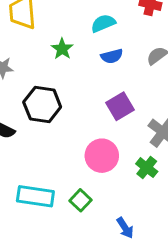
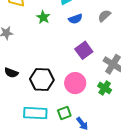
black hexagon: (42, 104) -> (42, 80), moved
green square: (81, 200) -> (64, 113), turned 32
blue arrow: (125, 228) -> (82, 124), moved

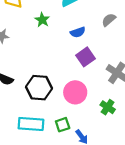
blue semicircle: (75, 19) -> (78, 32), moved
green cross: (105, 88) -> (108, 107), moved

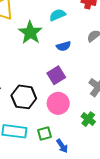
green star: (42, 20) -> (30, 33), size x1.6
purple square: (85, 57) -> (56, 75), moved

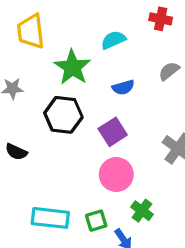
black hexagon: (24, 97) -> (63, 115), moved
green cross: (88, 119) -> (142, 211), moved

